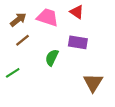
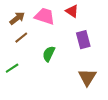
purple rectangle: (78, 42) -> (83, 40), moved, turned 66

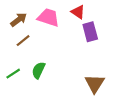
purple rectangle: (83, 40) -> (90, 32), moved
green semicircle: (49, 54) -> (38, 70), moved

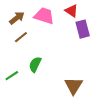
green line: (13, 74) -> (12, 76), moved
brown triangle: (95, 83) -> (74, 86), moved

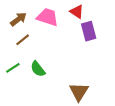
green semicircle: (35, 64) -> (38, 69), turned -63
green line: (12, 76) -> (13, 68), moved

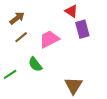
pink trapezoid: (48, 17) -> (49, 39), moved, turned -45
green line: (13, 68) -> (10, 74), moved

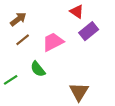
purple rectangle: (82, 29) -> (89, 31), turned 66

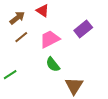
red triangle: (77, 12) -> (43, 11), moved
green semicircle: (38, 69) -> (53, 64), moved

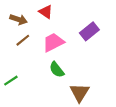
brown arrow: (17, 18) -> (18, 19), turned 56

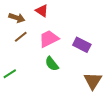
purple rectangle: (89, 31) -> (82, 45), moved, turned 66
brown triangle: (80, 93) -> (93, 81), moved

